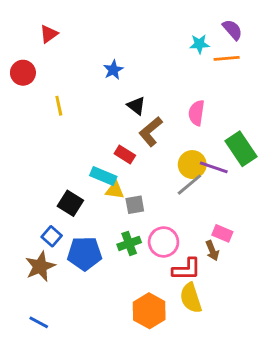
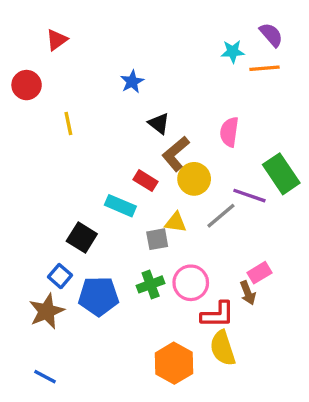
yellow circle: (192, 165) -> (194, 179), moved
yellow triangle: (115, 190) -> (176, 222), moved
pink rectangle: (222, 233) -> (259, 273), turned -54

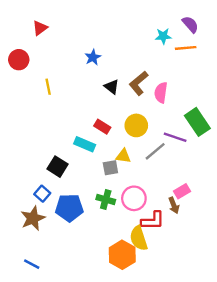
brown L-shape: (176, 154) -> (139, 83), moved
green cross: (151, 284) -> (106, 200), turned 36
yellow semicircle: (223, 348) -> (139, 238), moved

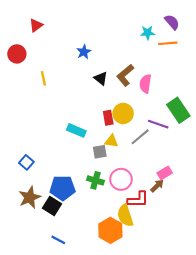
red rectangle: (102, 127) -> (108, 118), moved, turned 48
black square: (58, 167) -> (52, 206), moved
blue square: (42, 194) -> (26, 162), moved
brown arrow: (174, 205) -> (157, 186), turned -112
blue line: (32, 264) -> (58, 240), moved

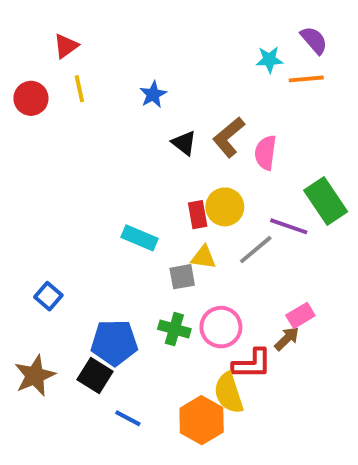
yellow line: (43, 78) -> (79, 89), moved
brown star: (30, 197) -> (35, 376), moved
blue line: (58, 240) -> (128, 418), moved

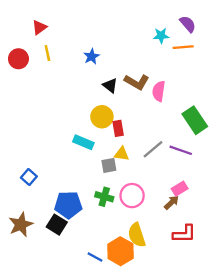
brown L-shape: (229, 137) -> (137, 82), turned -110
yellow circle: (225, 207) -> (102, 117), moved
purple line: (289, 226) -> (181, 150), moved
red L-shape: (252, 364) -> (184, 234), moved
blue line: (128, 418) -> (95, 257), moved

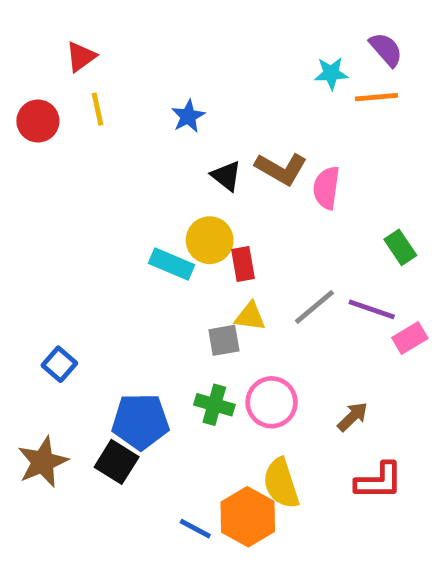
green rectangle: (195, 120) -> (400, 247), size x0.6
cyan rectangle: (83, 142) -> (171, 264), moved
pink rectangle: (180, 189) -> (410, 338), moved

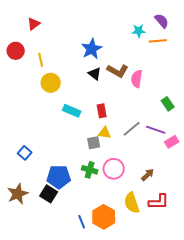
yellow line: (98, 109) -> (41, 60), moved
blue star: (188, 116) -> (92, 49), moved, size x1.5
yellow circle: (210, 240) -> (51, 83), moved
yellow semicircle: (281, 483) -> (132, 203), moved
blue line: (195, 529) -> (82, 222), turned 40

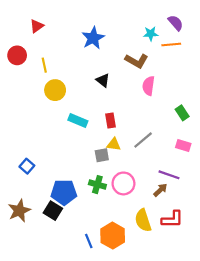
blue star: (92, 49) -> (93, 38), moved
brown L-shape: (118, 71) -> (137, 61), moved
purple line: (156, 130) -> (169, 175), moved
pink rectangle: (172, 142) -> (183, 145), moved, turned 48

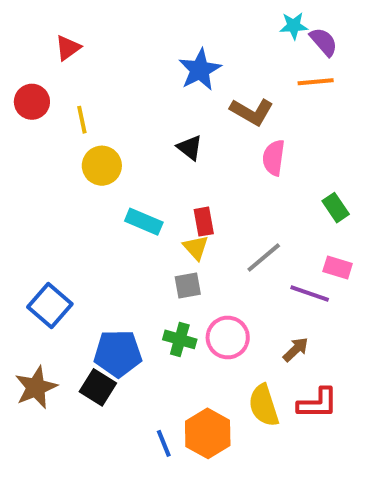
cyan star: (151, 34) -> (294, 26), moved
blue star: (93, 38) -> (200, 70), moved
yellow triangle: (114, 144) -> (196, 248), moved, turned 40
blue square: (27, 166) -> (50, 306), size x1.5
purple line: (169, 175) -> (310, 294), moved

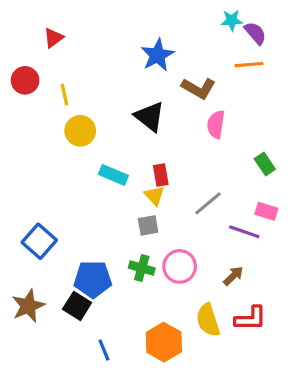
black triangle: (190, 148) -> (150, 117), size x1.5
blue line: (164, 443) -> (104, 350), moved

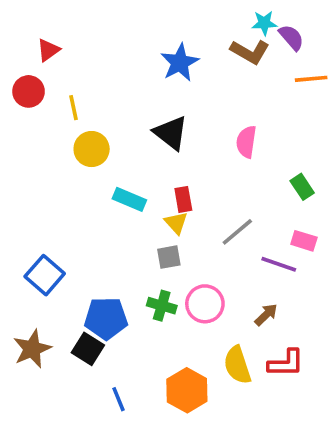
red triangle: (53, 38) -> (48, 50), moved
orange line: (249, 65) -> (311, 79), moved
brown L-shape: (199, 88) -> (250, 52), moved

